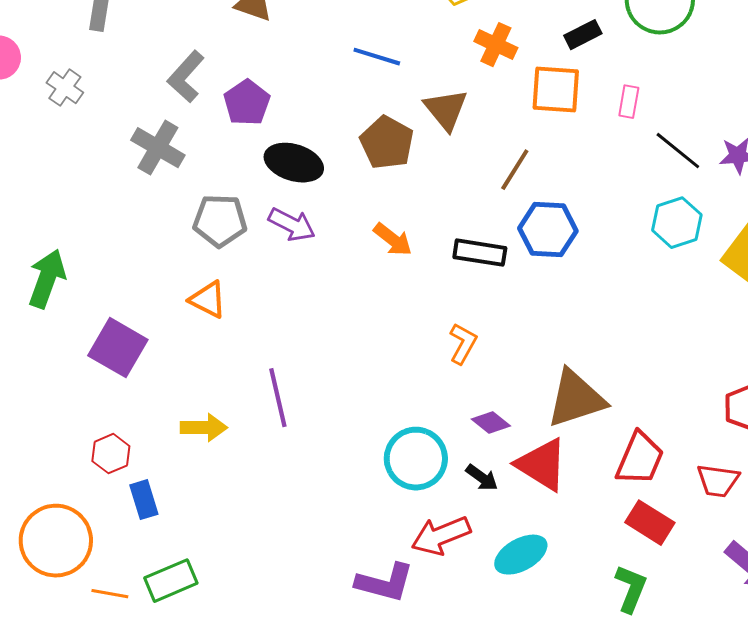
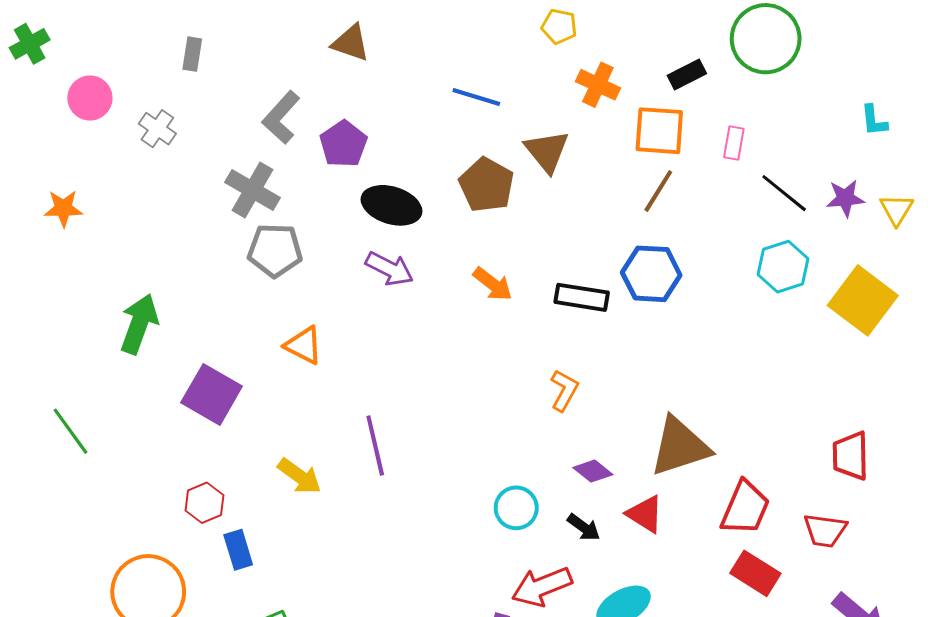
brown line: (515, 170) -> (658, 191), moved
gray pentagon: (220, 221) -> (275, 250), moved
yellow arrow: (204, 428) -> (299, 476), turned 36
cyan circle: (416, 459) -> (516, 508), size x0.7
red triangle: (542, 465) -> (645, 514), size x0.7

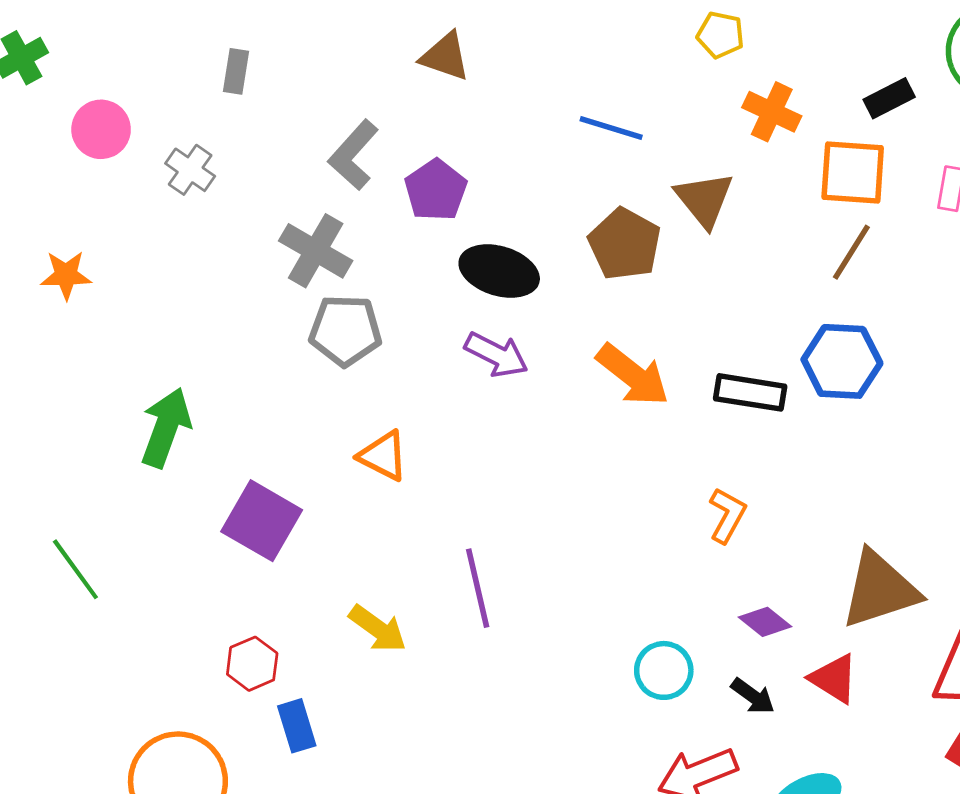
orange arrow: (493, 284) -> (633, 375), size x1.4

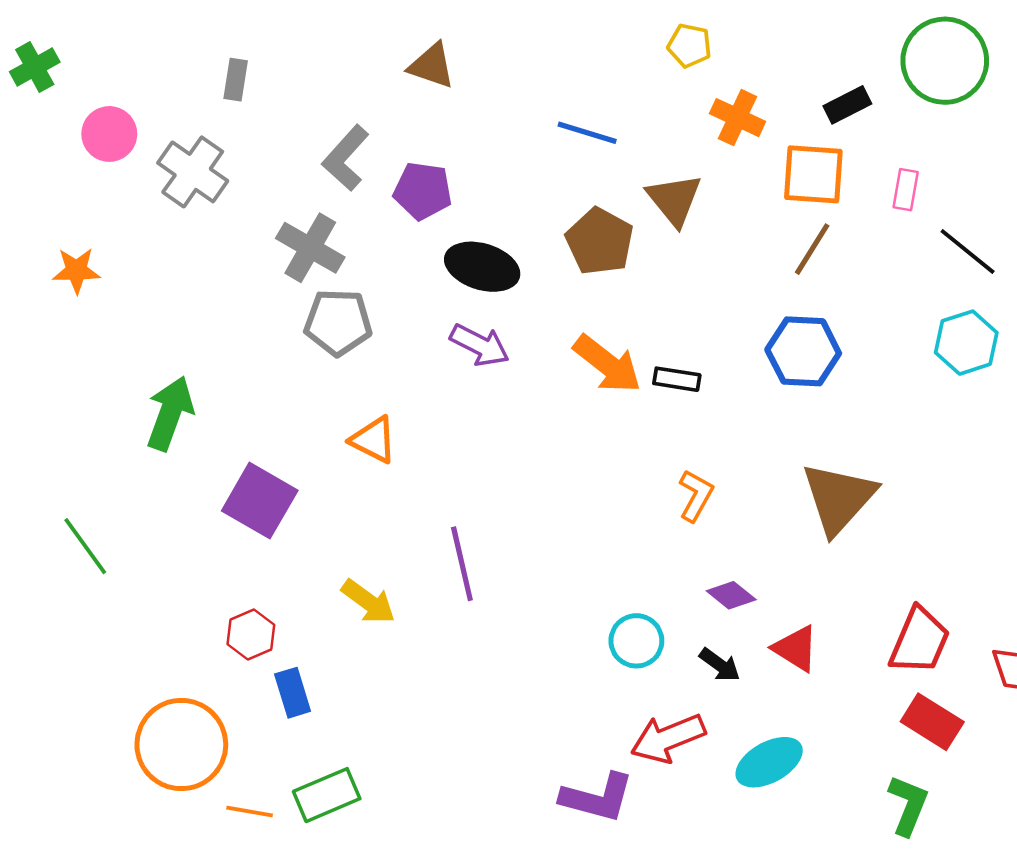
gray cross: (190, 170) -> (193, 172), size x1.5
purple pentagon: (436, 190) -> (423, 191), turned -30
black rectangle: (750, 392) -> (677, 379), moved, size x0.7
brown triangle: (880, 590) -> (839, 498), moved, turned -30

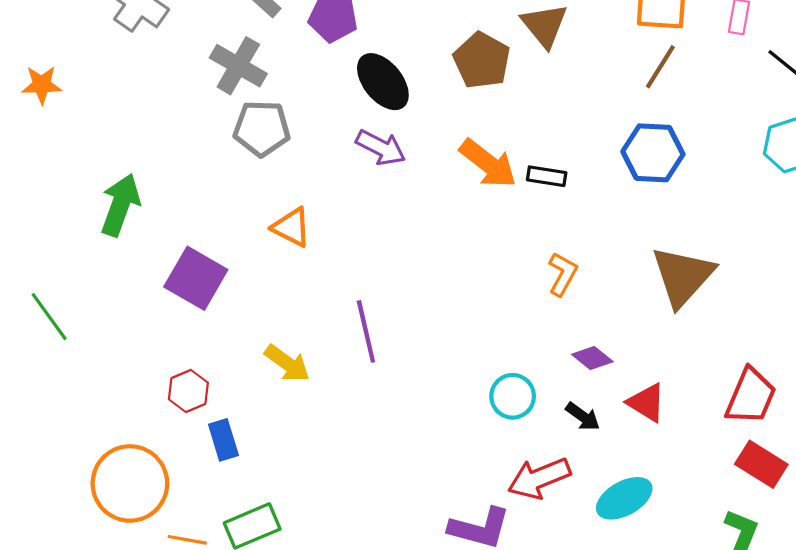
black ellipse: (482, 267) -> (383, 82), turned 34

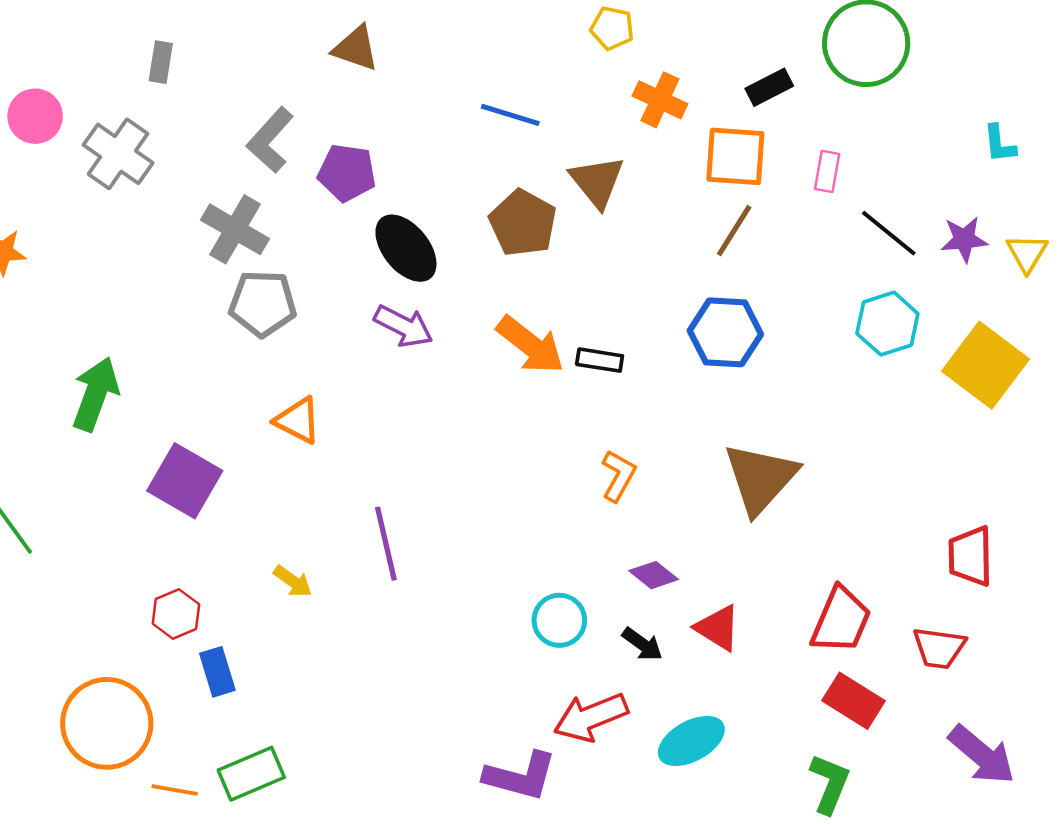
yellow arrow: (287, 363) -> (293, 581), size x0.7

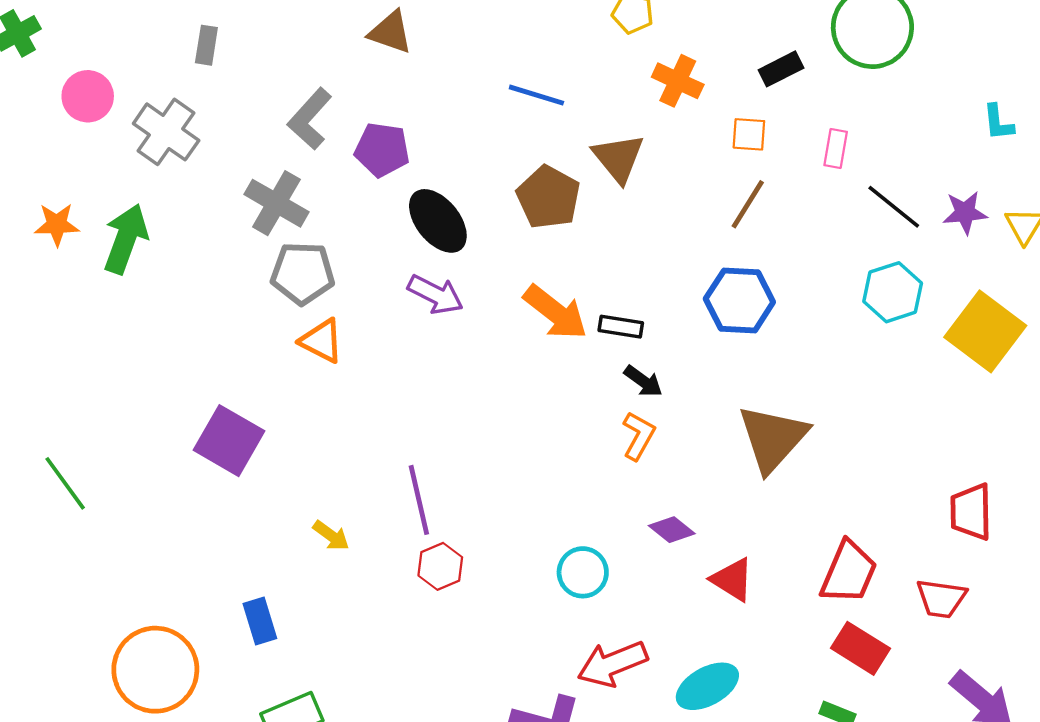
orange square: (735, 156) -> (749, 134), size x0.6
green arrow: (95, 394) -> (126, 239), moved
orange triangle: (298, 420) -> (322, 341), moved
red hexagon: (176, 614) -> (440, 566), moved
black arrow: (642, 644) -> (643, 381), moved

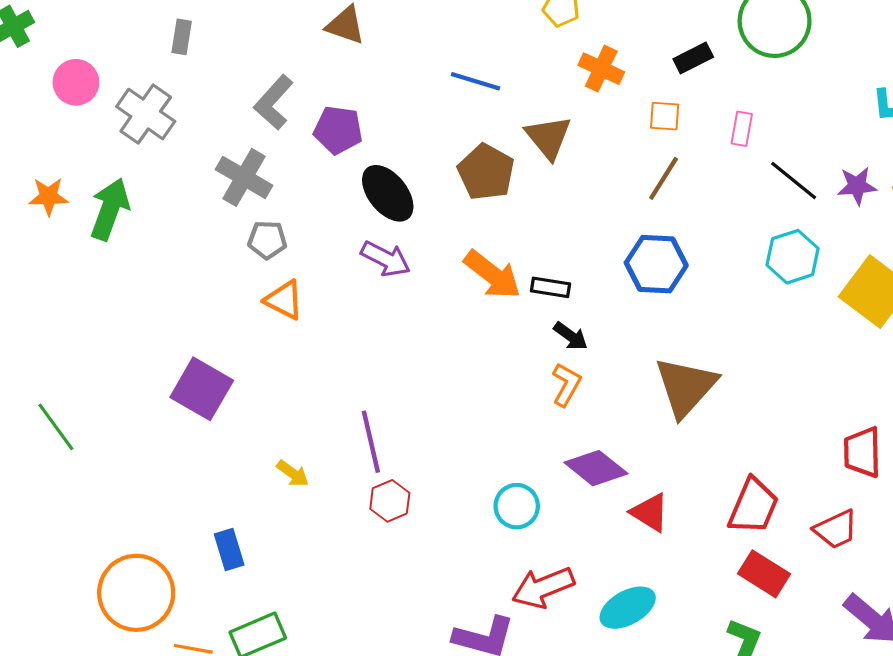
gray pentagon: (303, 273) -> (267, 240), size x0.7
purple diamond: (672, 530) -> (596, 468), size x1.5
red trapezoid: (941, 598) -> (836, 529), turned -33

